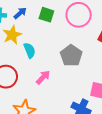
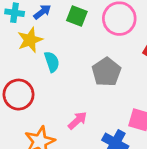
pink arrow: (43, 77) -> (78, 120), moved

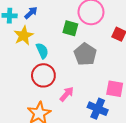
green square: (77, 16) -> (70, 28), moved
red circle: (19, 95) -> (43, 75), moved

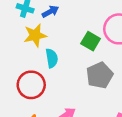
red circle: (43, 75) -> (31, 85), moved

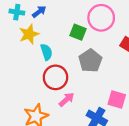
red circle: (31, 85) -> (55, 77), moved

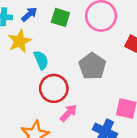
green square: (78, 32) -> (60, 17), moved

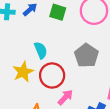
yellow star: (20, 41) -> (23, 72), moved

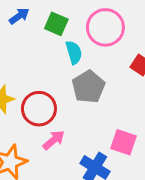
cyan semicircle: (41, 50) -> (74, 52), moved

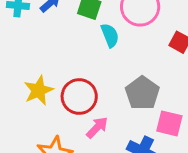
gray pentagon: (88, 87) -> (142, 93), moved

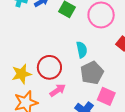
cyan semicircle: (110, 35) -> (82, 50), moved
yellow star: (39, 90) -> (22, 74), moved

